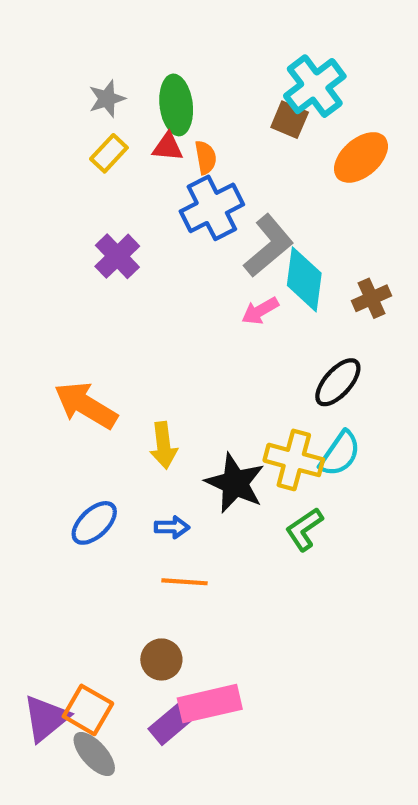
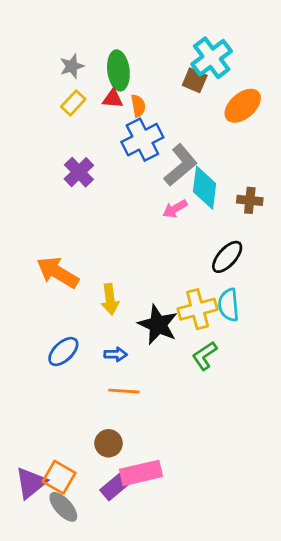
brown cross: (371, 298) -> (250, 200), turned 30
cyan semicircle: (340, 454) -> (229, 305), turned 140
yellow cross: (294, 460) -> (198, 309), turned -30

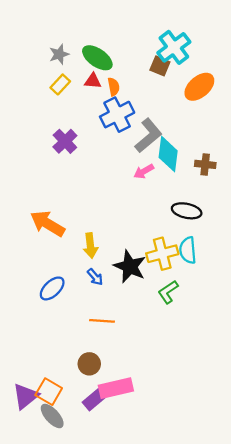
green ellipse: (118, 70) -> (97, 58), turned -48
black ellipse: (227, 257) -> (187, 211), turned 60
blue arrow: (116, 354) -> (95, 277), moved, turned 48

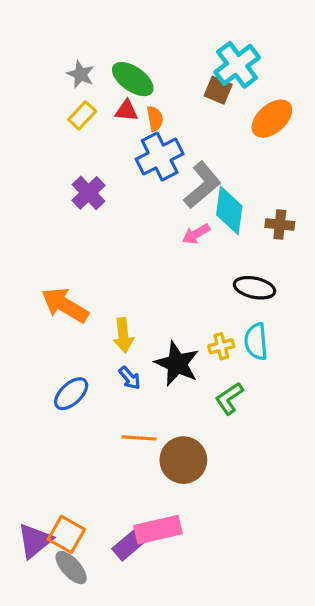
gray star: (59, 54) -> (81, 74), turned -30
yellow cross: (162, 254) -> (221, 346), size x0.6
brown circle: (89, 364) -> (183, 460), moved, size x1.5

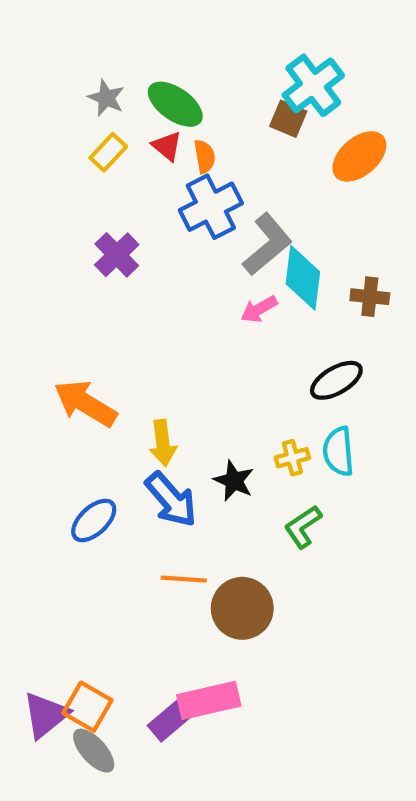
red triangle: (126, 111) -> (167, 146), turned 35
black ellipse: (255, 288) -> (336, 380), turned -42
black star: (177, 364) -> (234, 481), size x0.7
blue arrow: (130, 378) -> (171, 500), size x1.8

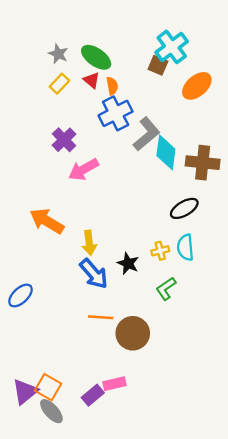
brown cross: (370, 297) -> (203, 163), size x1.6
pink arrow: (259, 309) -> (83, 170), moved, size x1.5
blue ellipse: (94, 520) -> (20, 295), moved
pink rectangle: (209, 700) -> (114, 384), size x0.7

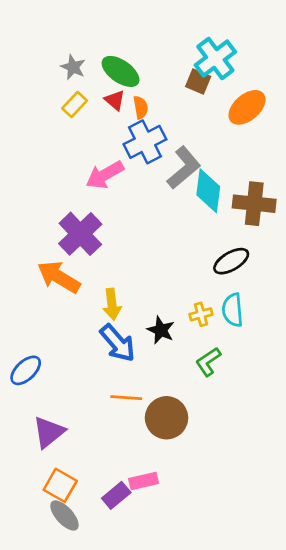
purple cross: (64, 140) -> (80, 234), moved, size x1.4
pink arrow: (83, 170) -> (105, 175), moved
purple triangle: (25, 392) -> (49, 432), moved

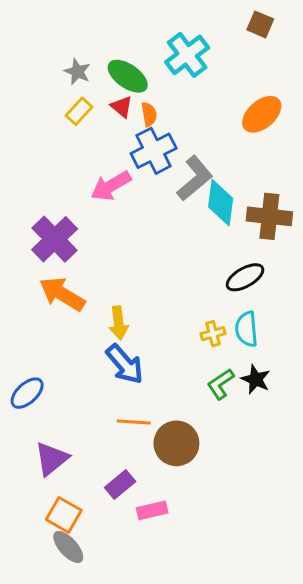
cyan cross: (215, 59) -> (187, 55), moved
brown square: (198, 81) -> (260, 24), moved
purple cross: (80, 234) -> (55, 239), moved
black star: (161, 330) -> (256, 379), moved
purple rectangle: (116, 495) -> (120, 485), moved

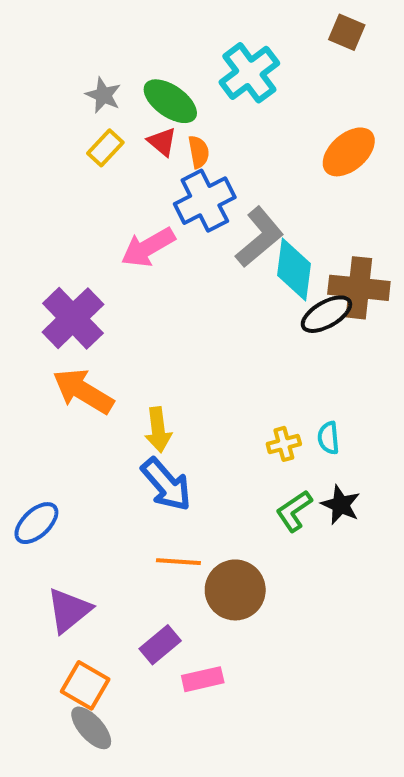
black ellipse: (245, 277) -> (326, 314), moved
cyan semicircle: (247, 329) -> (328, 438), size x0.7

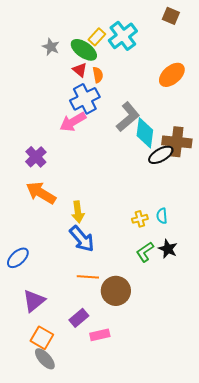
yellow rectangle: (105, 148) -> (97, 37), moved
blue cross: (205, 201) -> (85, 99), moved
purple cross: (73, 318) -> (36, 157), size x0.7

